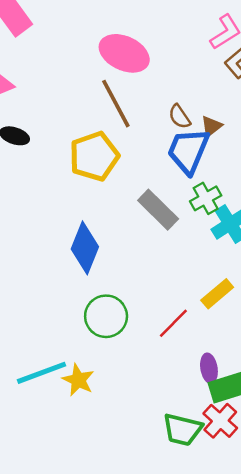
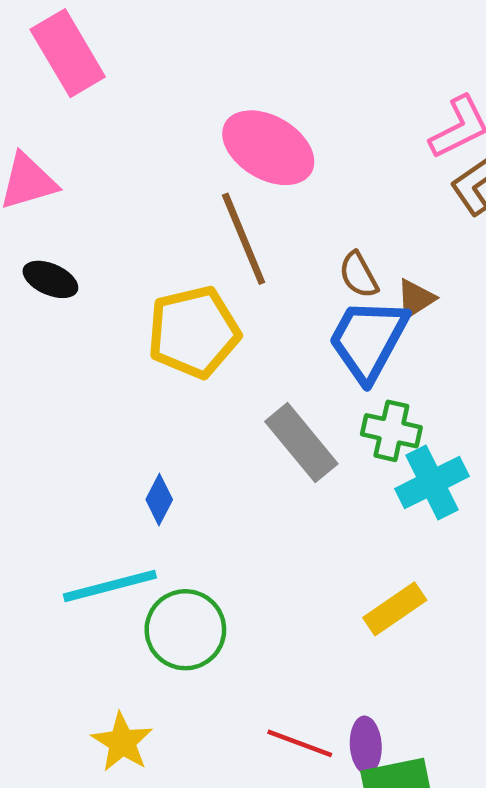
green cross: (206, 198) -> (391, 431), turned 36
blue diamond: (85, 248) -> (159, 500), size x0.5
red line: (173, 323) -> (300, 743), moved, turned 60
cyan line: (42, 373) -> (110, 586), moved

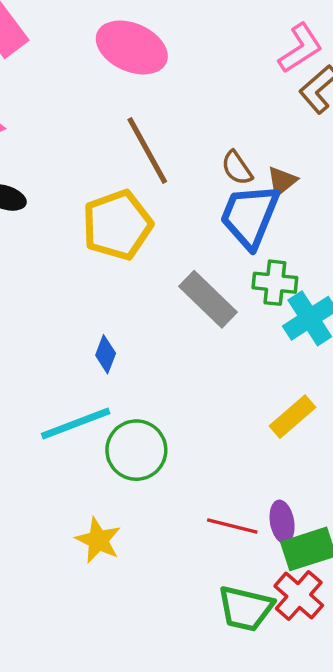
pink ellipse: (268, 148) -> (132, 47), moved

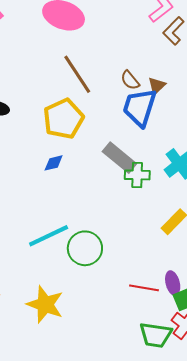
green cross: (275, 283) -> (137, 175), moved
blue diamond: (106, 354) -> (54, 163), moved, turned 60
yellow star: (98, 540) -> (45, 304), moved, size x1.4

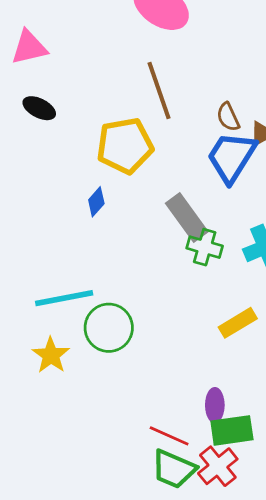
blue diamond: (54, 163) -> (96, 202), turned -50
red line: (144, 288) -> (169, 436), moved
yellow star: (45, 304) -> (51, 355), moved, size x0.7

